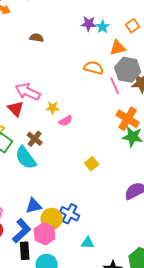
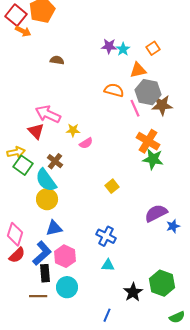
blue cross: (70, 214) -> (106, 236), moved
yellow circle: (52, 219) -> (47, 199), moved

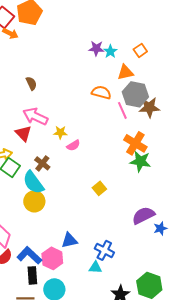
brown semicircle: (57, 60) -> (31, 83), moved, turned 56
blue triangle: (54, 228) -> (69, 240), moved
blue cross: (106, 236) -> (104, 250), moved
blue L-shape: (42, 253) -> (29, 255), turned -95

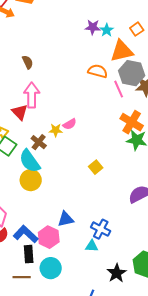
orange triangle: (125, 72) -> (122, 51), size x1.4
pink arrow: (35, 116) -> (32, 95), turned 65
yellow star: (60, 132) -> (56, 130), moved

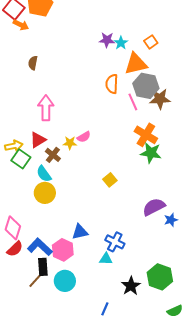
brown semicircle: (28, 62) -> (33, 63), moved, turned -144
orange semicircle: (98, 71) -> (112, 84), turned -102
red triangle: (20, 112) -> (38, 140), moved, turned 42
cyan semicircle: (30, 161) -> (44, 174), size x0.7
brown line: (22, 277) -> (36, 280), moved, turned -48

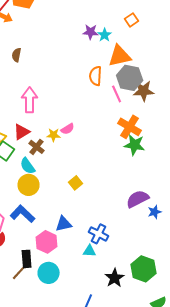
orange square: (151, 42) -> (132, 20), moved
yellow square: (110, 180) -> (76, 183), moved
blue L-shape: (40, 247) -> (23, 214), moved

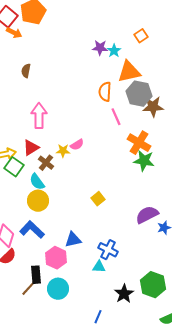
pink line: (117, 94) -> (116, 117), moved
yellow square: (76, 183) -> (98, 199), moved

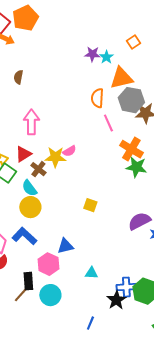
yellow star: (63, 151) -> (55, 157), size x1.5
yellow square: (98, 199) -> (90, 205), turned -32
blue cross: (108, 250) -> (126, 287), moved, turned -30

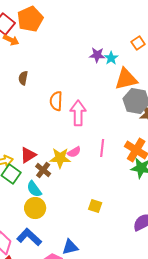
orange semicircle: (97, 98) -> (56, 101), moved
pink arrow: (31, 122) -> (78, 113), moved
pink line: (108, 123) -> (102, 148), moved, turned 30

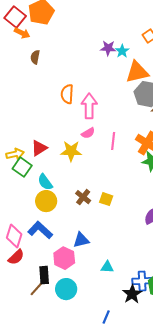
brown semicircle: (23, 78) -> (35, 57), moved
pink semicircle: (74, 152) -> (88, 133), moved
brown cross: (43, 170) -> (83, 197), moved

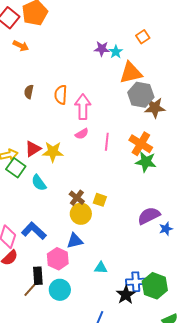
orange arrow: (22, 33) -> (21, 46), moved
brown semicircle: (35, 57) -> (29, 92), moved
yellow star: (71, 151) -> (53, 152), moved
yellow circle: (46, 201) -> (81, 214), moved

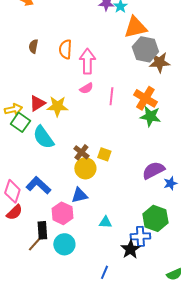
cyan semicircle: (39, 183) -> (43, 137), size x1.4
green hexagon: (155, 286) -> (155, 218), moved

